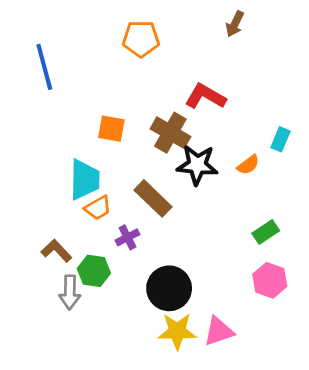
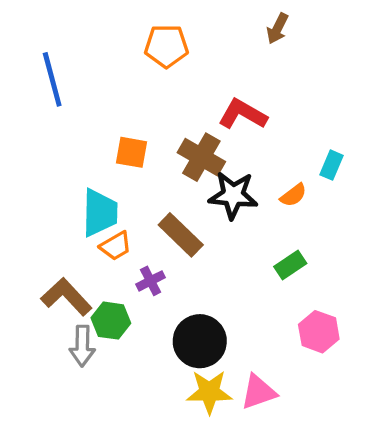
green rectangle: (266, 232) -> (290, 265), moved
brown L-shape: (56, 251) -> (66, 297), size x1.4

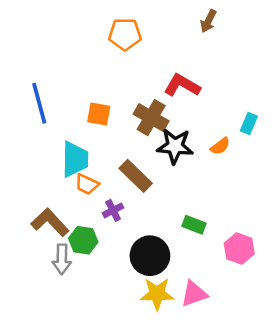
blue line: (52, 79) -> (39, 103), moved
orange trapezoid: (116, 246) -> (87, 184), turned 55
green rectangle: (290, 265) -> (194, 225), moved, turned 55

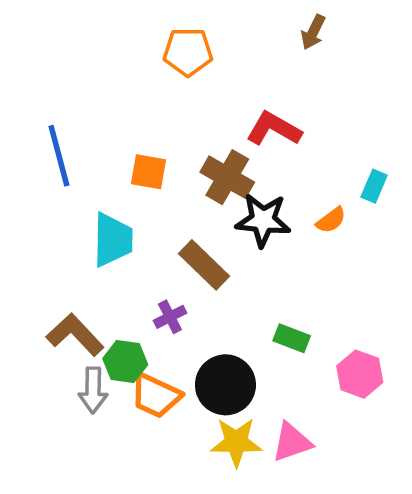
orange trapezoid: (87, 184) -> (156, 396), moved, size x1.4

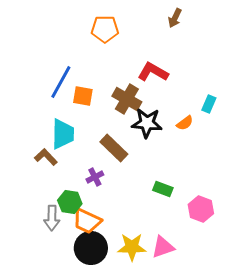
blue line: (59, 156) -> (61, 82), moved, turned 44
brown L-shape: (75, 335) -> (46, 157), moved, size x0.7
black circle: (225, 385) -> (91, 248), moved

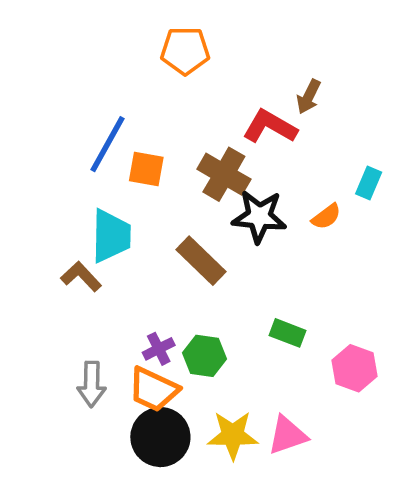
brown arrow: (175, 18) -> (309, 97), moved
purple cross: (95, 177) -> (159, 349), moved
green hexagon: (70, 202) -> (205, 356), moved

